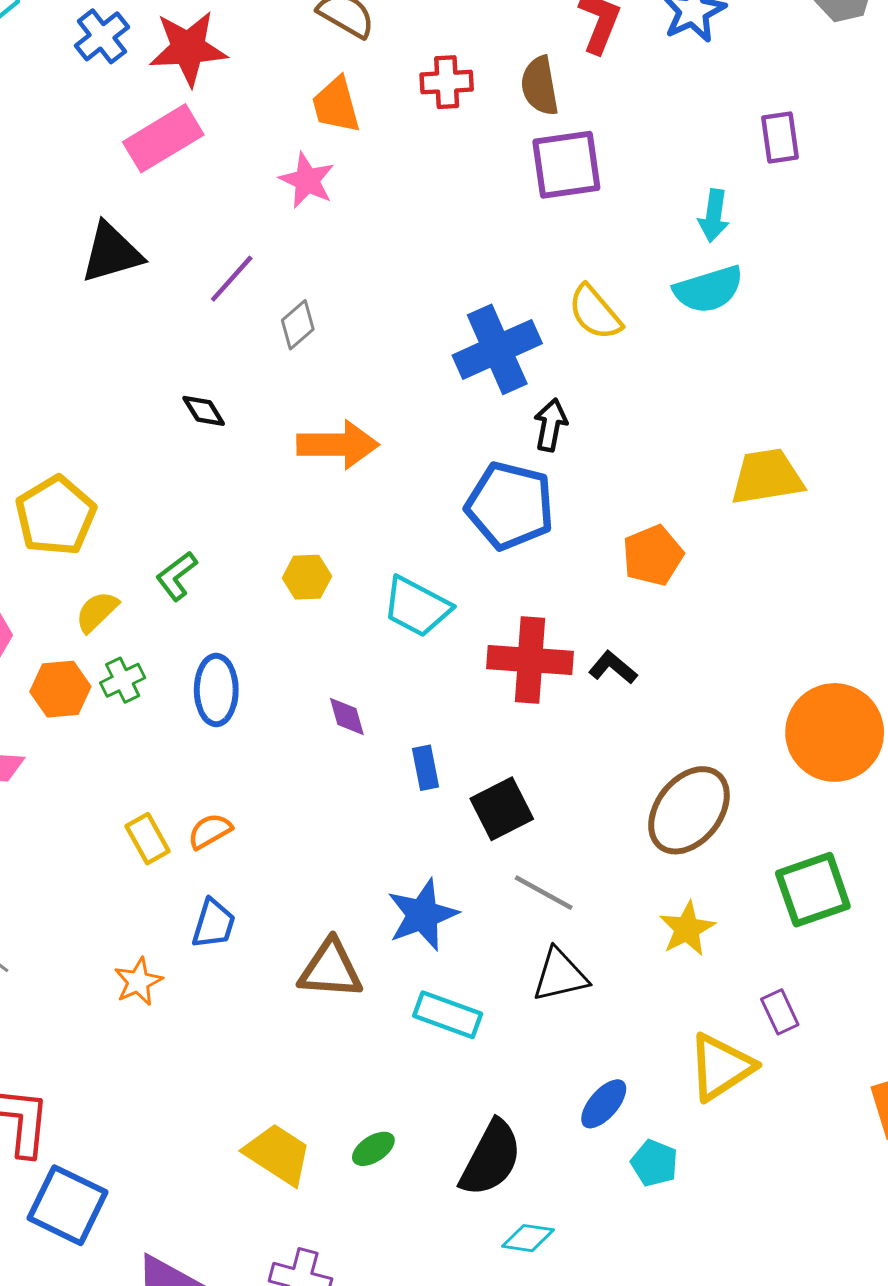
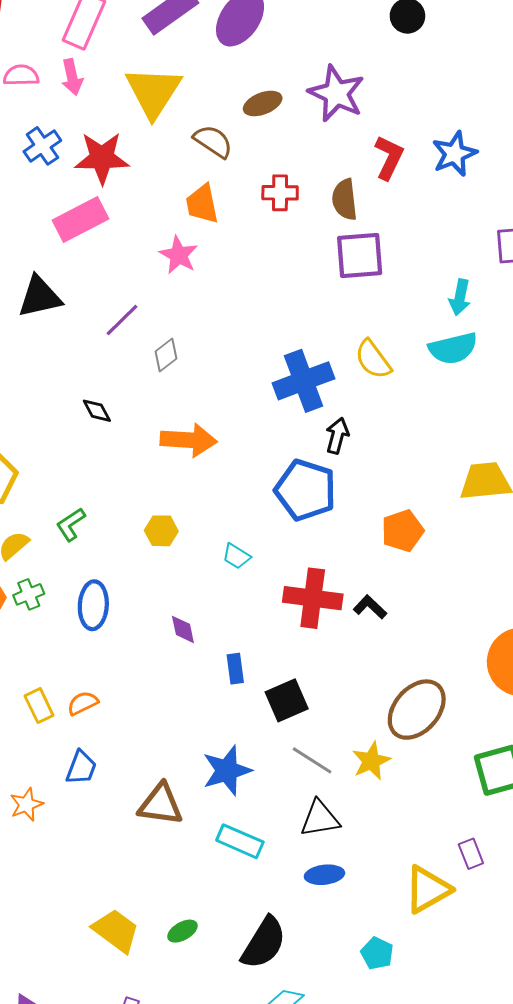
cyan trapezoid: (417, 607) -> (236, 556), size x0.6
yellow star: (687, 929) -> (371, 761), moved
blue ellipse: (604, 1104) -> (324, 875), moved, turned 39

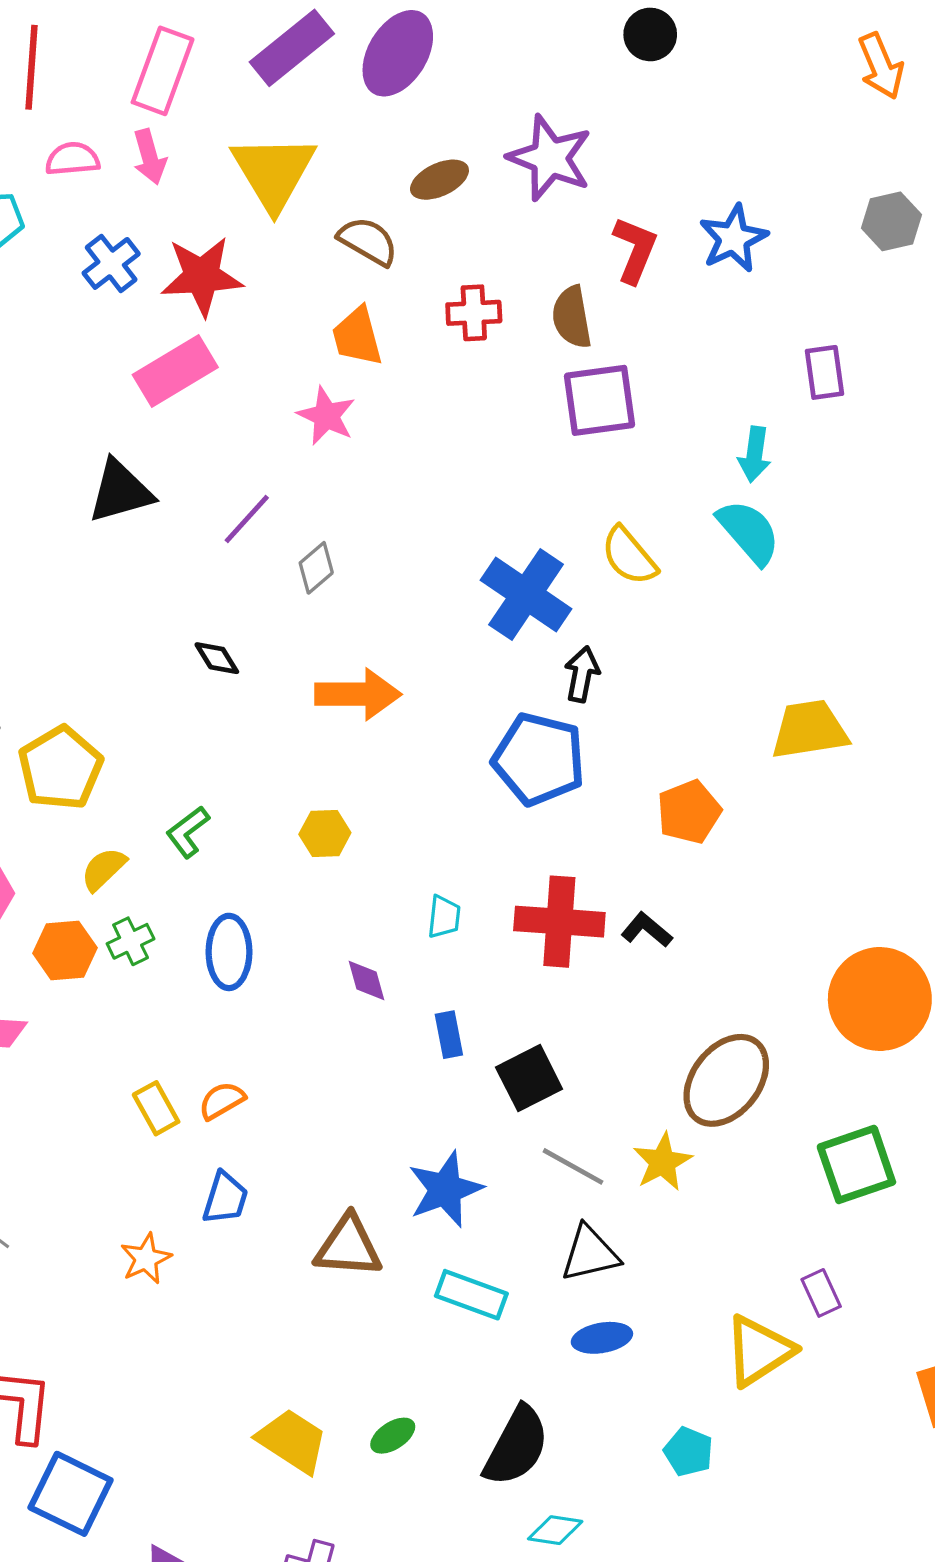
cyan semicircle: (453, 348) -> (749, 532), turned -114
blue cross: (304, 381) -> (526, 594), turned -32
cyan trapezoid: (236, 556) -> (444, 917), moved, turned -112

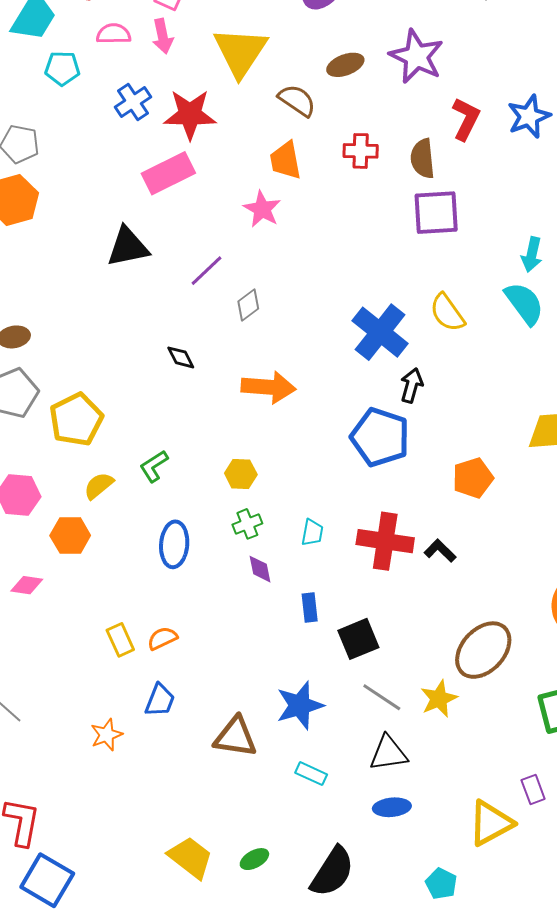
green cross: (131, 941) -> (247, 524), moved
cyan rectangle: (471, 1295) -> (311, 774), size x0.7

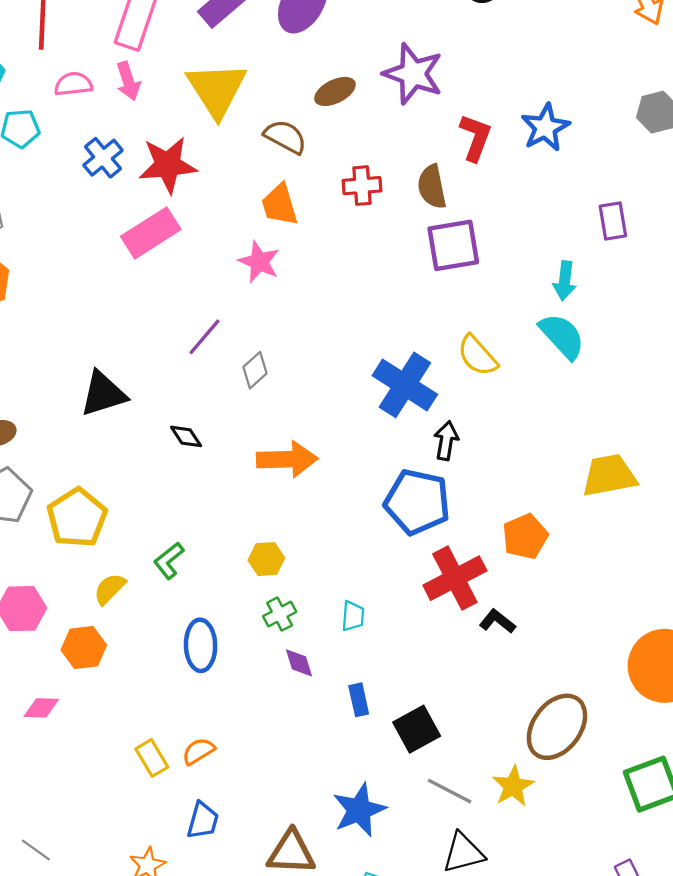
black triangle: (128, 247) -> (103, 394), moved
red cross: (385, 541) -> (455, 578), moved, turned -30

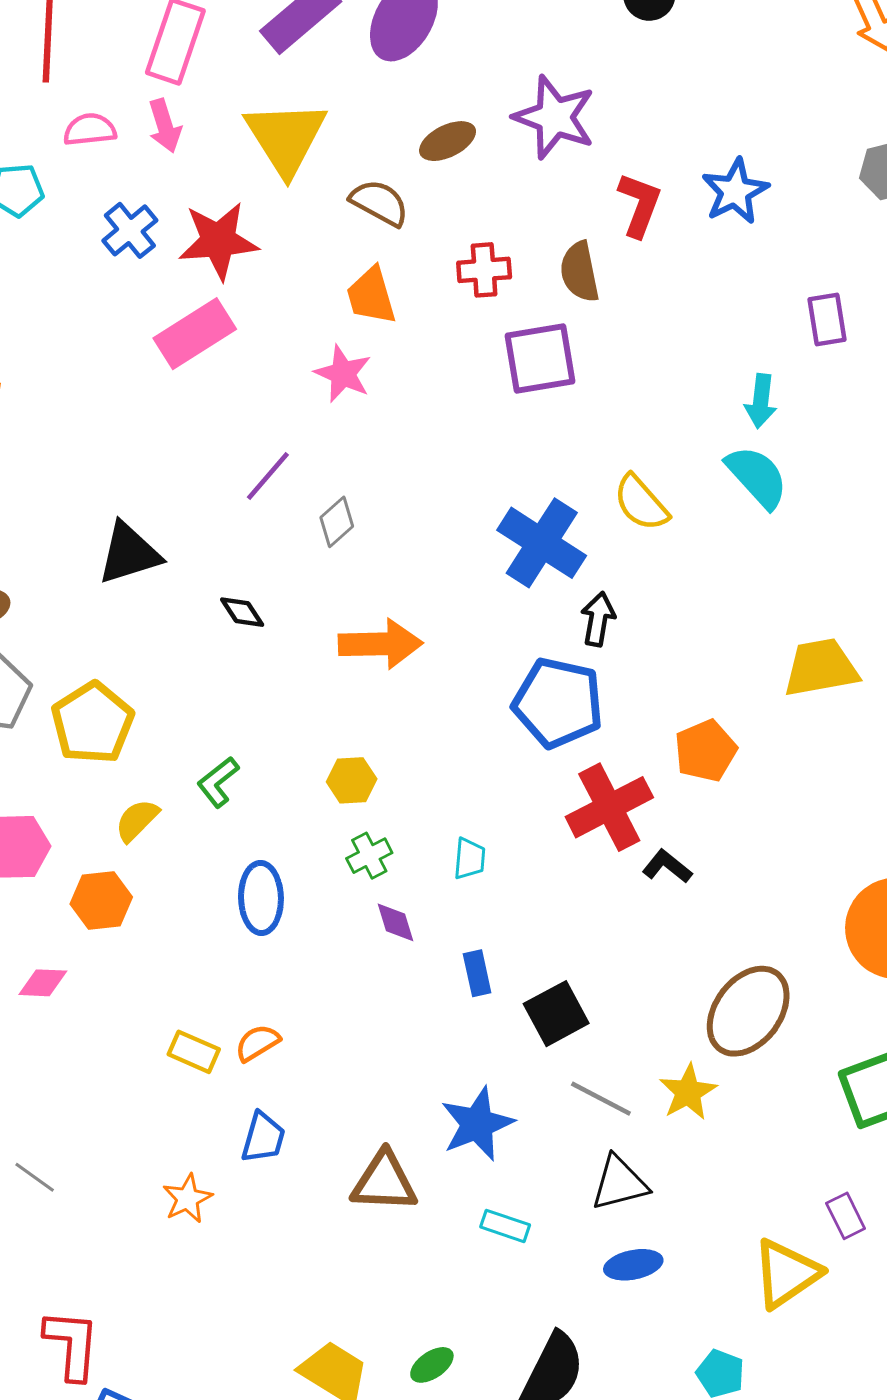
purple square: (453, 245) -> (540, 358), moved
yellow rectangle: (152, 758) -> (194, 1052), turned -36

